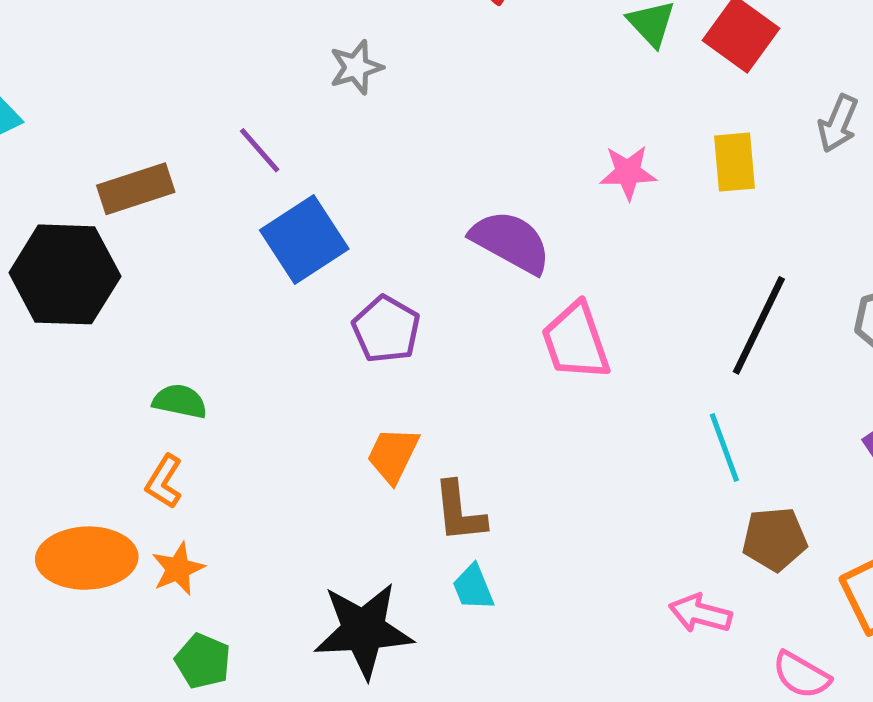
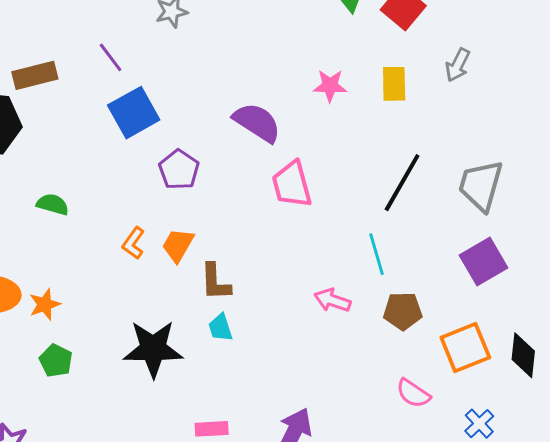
orange L-shape: (164, 481) -> (133, 243), moved
pink arrow: (700, 613) -> (332, 300), moved

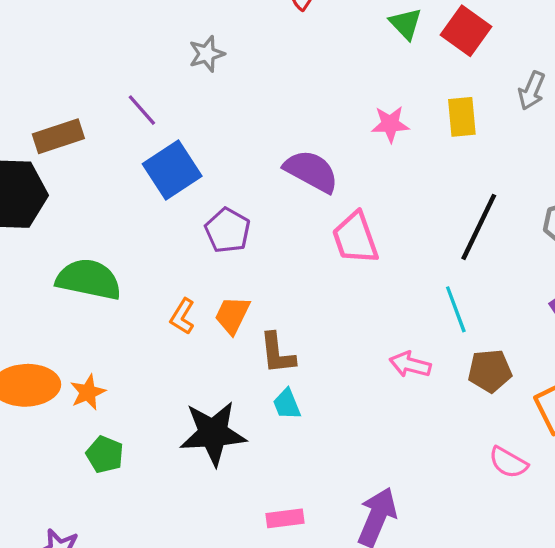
green semicircle: (53, 204) -> (89, 279), size x1.8

